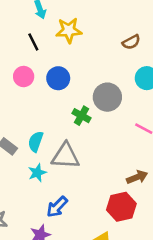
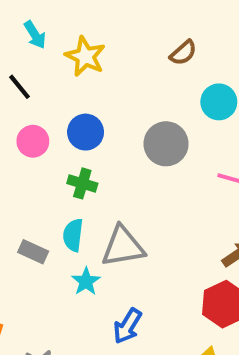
yellow star: (69, 30) -> (85, 56), turned -30
black line: (33, 42) -> (20, 87), moved
green cross: (82, 116) -> (82, 183), moved

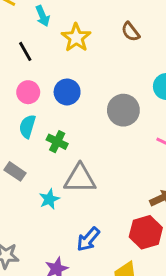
brown semicircle: (183, 53) -> (131, 32), moved, turned 84
green cross: (82, 183) -> (57, 142), moved
cyan semicircle: (73, 235) -> (27, 126), moved
blue arrow: (127, 326) -> (88, 239), moved

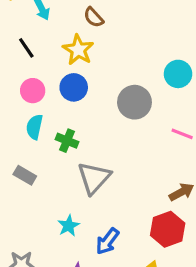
brown semicircle: (131, 32) -> (94, 17), moved
yellow star: (76, 38) -> (78, 50), moved
gray triangle: (80, 179) -> (94, 178), turned -44
cyan star: (49, 199) -> (69, 226), moved

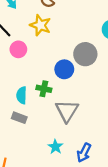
blue circle: (74, 87) -> (64, 69), moved
pink circle: (33, 91) -> (18, 49), moved
cyan semicircle: (34, 127) -> (22, 95), moved

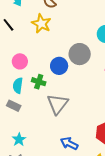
pink circle: (18, 49) -> (20, 61), moved
cyan star: (55, 147) -> (19, 140), moved
blue arrow: (84, 153) -> (69, 144), turned 84

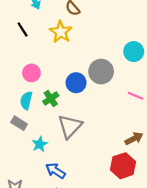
green cross: (39, 82) -> (51, 99), turned 32
cyan star: (19, 140) -> (40, 144), moved
blue arrow: (69, 144) -> (55, 171), moved

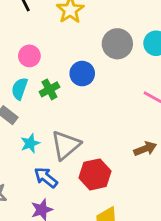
gray circle: (101, 72) -> (117, 44), moved
gray triangle: (70, 126) -> (66, 145), moved
red hexagon: (123, 166) -> (95, 174), moved

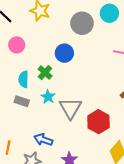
pink circle: (29, 56) -> (17, 45), moved
cyan star: (30, 143) -> (48, 97), moved
blue arrow: (46, 178) -> (43, 140), moved

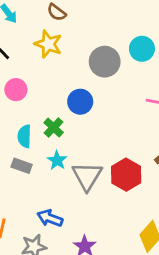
red hexagon: (98, 122) -> (126, 175), moved

